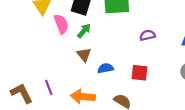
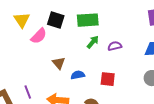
pink semicircle: (61, 24) -> (39, 36), turned 66
green arrow: (84, 31) -> (93, 42), moved

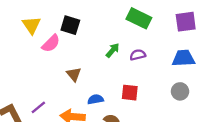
green rectangle: (88, 20) -> (139, 18), moved, turned 30
blue semicircle: (78, 75) -> (95, 99), moved
purple line: (28, 92) -> (38, 107), turned 72

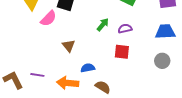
red square: (130, 93) -> (122, 52), moved
purple line: (38, 107) -> (37, 75), turned 48

